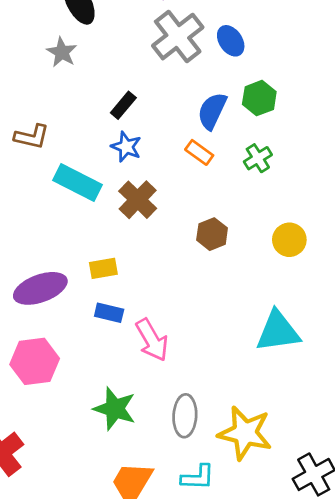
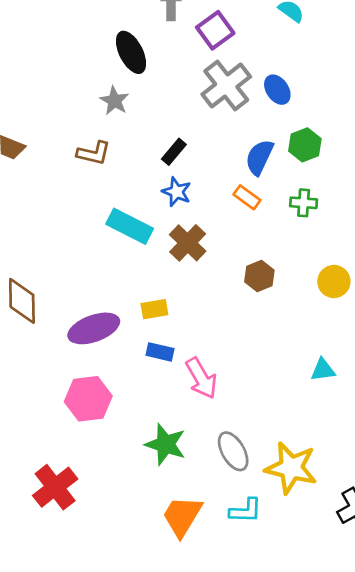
brown L-shape: (32, 137) -> (94, 153), moved
green cross: (258, 158) -> (304, 203), turned 36
cyan triangle: (278, 331) -> (323, 370), size x0.6
gray ellipse: (185, 416) -> (233, 451), turned -33

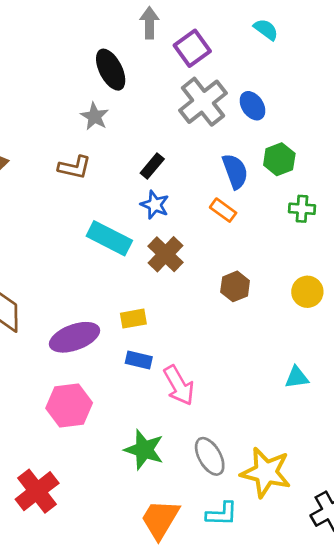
blue semicircle: (259, 157) -> (235, 171), turned 135
green cross: (304, 203) -> (302, 209), moved

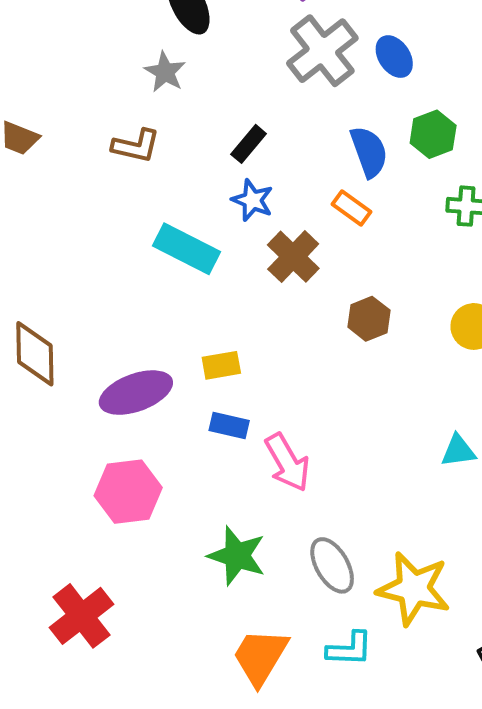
brown cross: (166, 254) -> (293, 257), moved

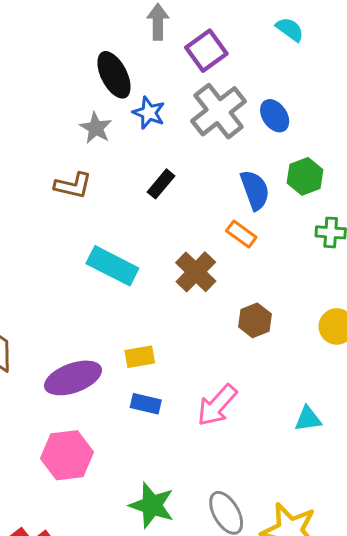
blue star: (252, 200) -> (149, 113), moved
cyan triangle: (458, 451) -> (308, 419), moved
pink arrow: (287, 462) -> (217, 405), moved, turned 72

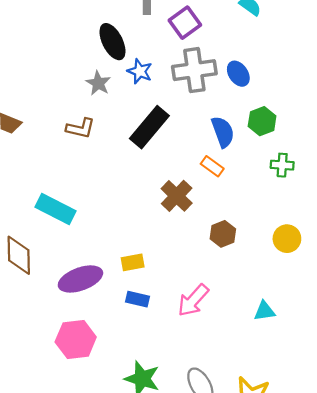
gray cross: (219, 111) -> (194, 70), turned 30
black rectangle: (161, 184) -> (149, 127), size x1.8
cyan rectangle: (112, 266) -> (56, 209), moved

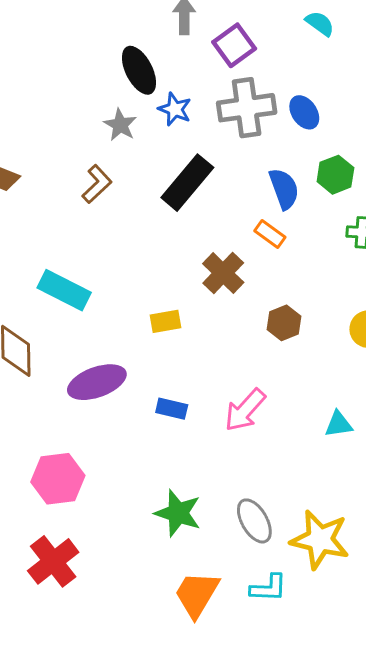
brown L-shape: (80, 128) -> (97, 184), turned -56
yellow rectangle: (133, 262) -> (165, 321), moved
pink hexagon: (76, 340) -> (58, 479), moved

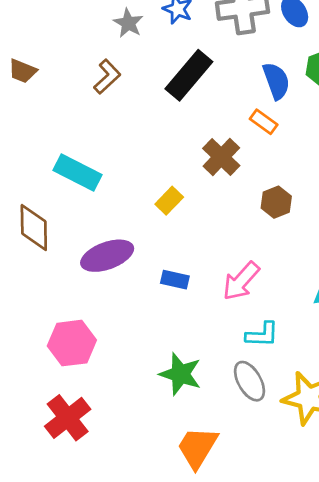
yellow rectangle: (165, 321) -> (169, 201), turned -36
cyan L-shape: (268, 588) -> (262, 335), moved

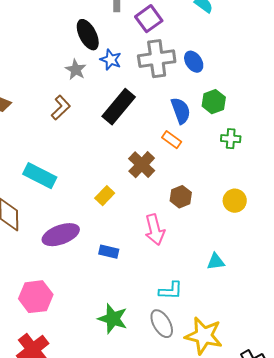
pink arrow: (241, 281) -> (155, 230), moved, turned -56

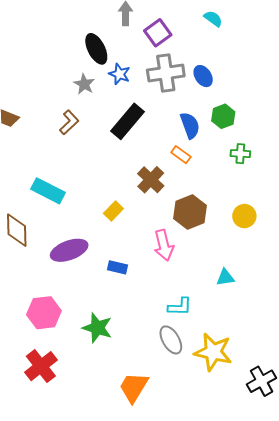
brown hexagon: (181, 197) -> (190, 212), size x1.5
green star: (113, 319) -> (97, 328), moved

